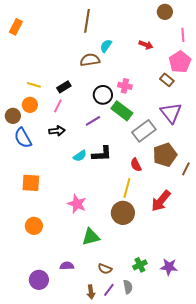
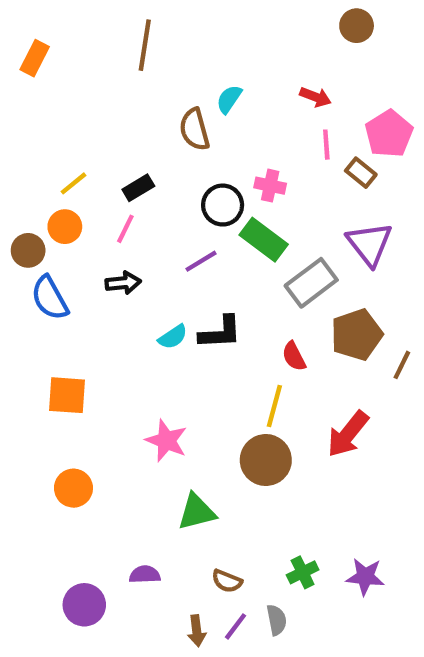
brown line: (87, 21) -> (145, 45), moved
pink line: (183, 35) -> (326, 145), moved
brown semicircle: (90, 60) -> (194, 129), turned -96
yellow line: (34, 85) -> (73, 183), turned -56

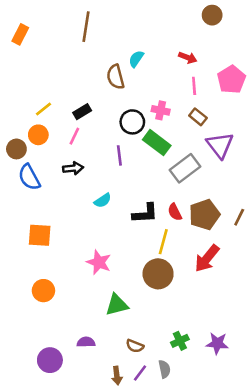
brown rectangle: (361, 173) -> (198, 117), moved
purple line: (201, 261) -> (119, 155), turned -66
black L-shape: (220, 333) -> (145, 213), moved
brown pentagon: (357, 335) -> (204, 215), moved

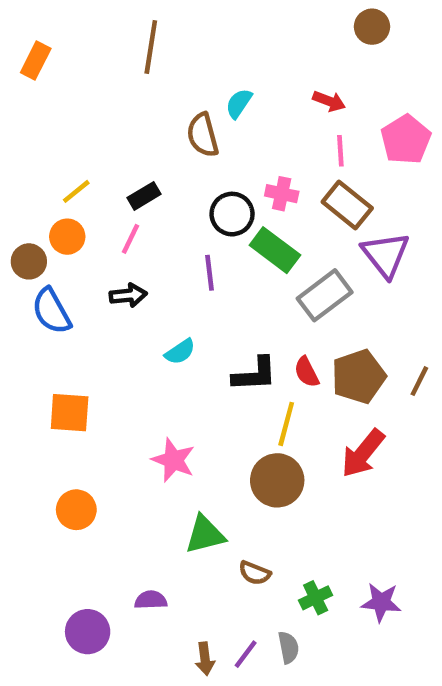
brown rectangle: (198, 117) -> (347, 205), size x1.5
brown semicircle: (135, 346) -> (255, 573), moved

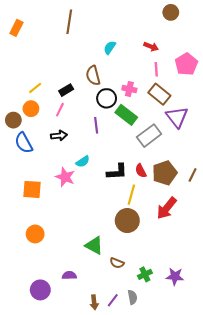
brown semicircle: (203, 135) -> (93, 76), moved
pink star: (173, 460) -> (65, 177), moved
green triangle: (205, 535) -> (94, 245), turned 42

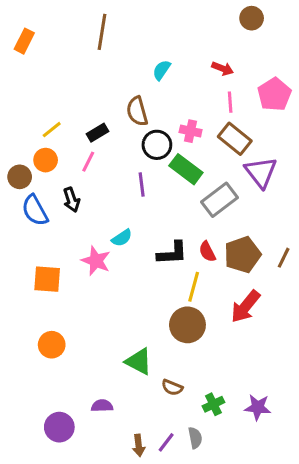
black arrow: (59, 136) -> (72, 200), moved, turned 77

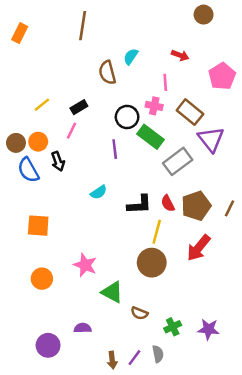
pink line: (230, 102) -> (165, 82), moved
brown semicircle: (137, 111) -> (107, 73), moved
orange circle: (46, 160) -> (38, 142), moved
pink star: (96, 261) -> (85, 265), moved

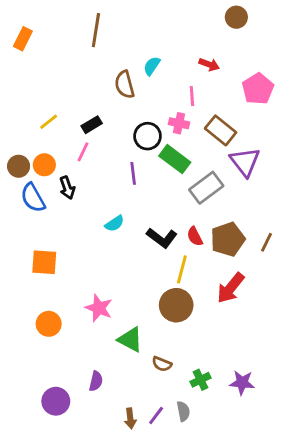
black L-shape: (139, 205) -> (162, 238), turned 40
purple semicircle: (83, 328) -> (96, 381), turned 105

